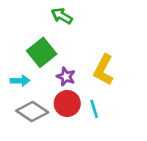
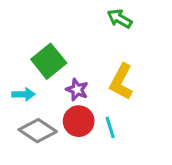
green arrow: (62, 16) -> (120, 19), moved

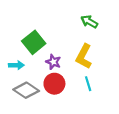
green arrow: (120, 19) -> (89, 22), moved
cyan line: (110, 127) -> (88, 84), moved

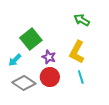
cyan arrow: (16, 65) -> (15, 60), turned 136

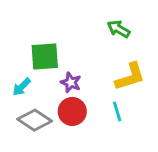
green square: (31, 39) -> (45, 56), turned 35
yellow L-shape: (77, 52) -> (130, 77), moved, turned -135

